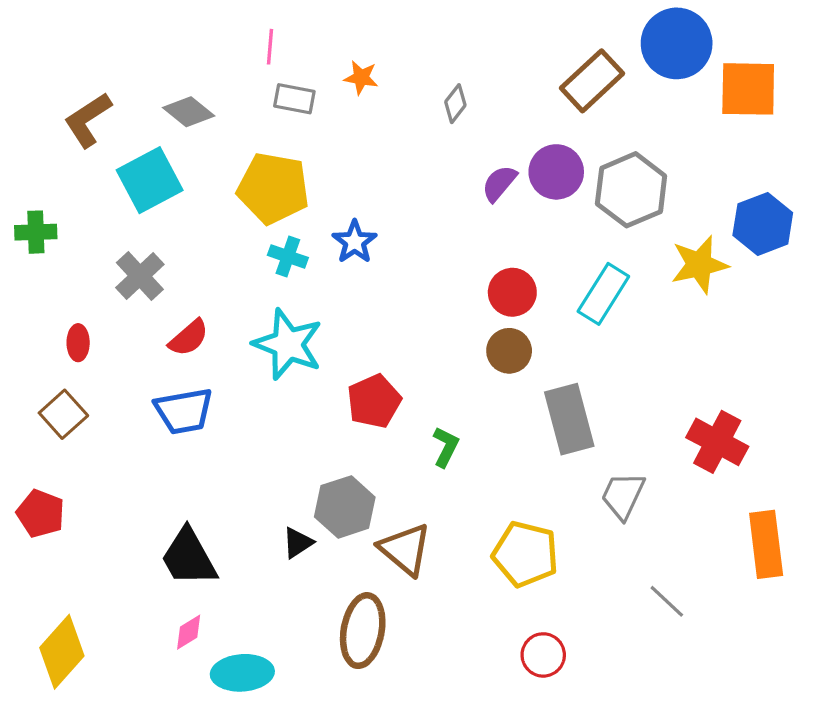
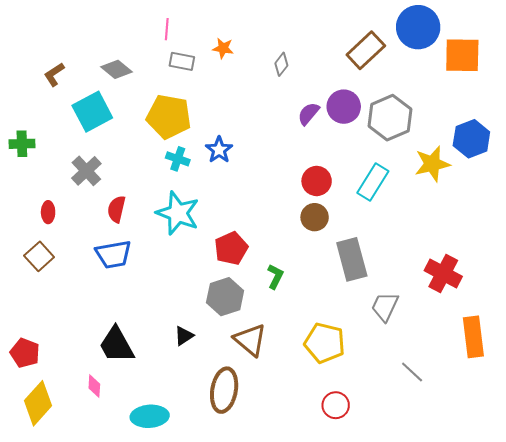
brown L-shape: (88, 120) -> (54, 74), size x0.7
red semicircle: (189, 338) -> (116, 209), turned 144
gray hexagon: (345, 507) -> (225, 297), moved
red pentagon: (41, 513) -> (25, 353), moved
pink diamond: (189, 632) -> (94, 386), moved, turned -55

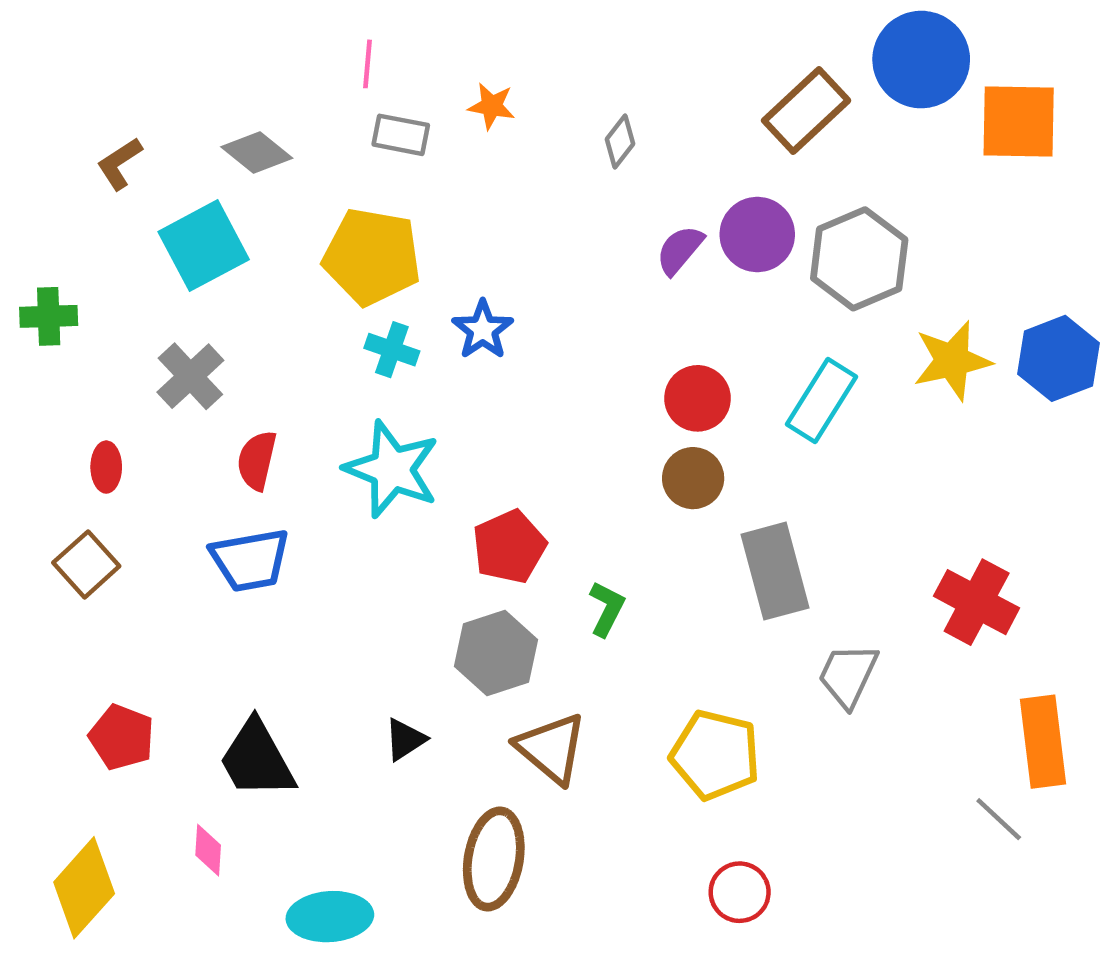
blue hexagon: (471, 139) -> (1058, 358), moved
red pentagon: (25, 353) -> (122, 737), moved
gray line: (412, 372) -> (999, 819), moved

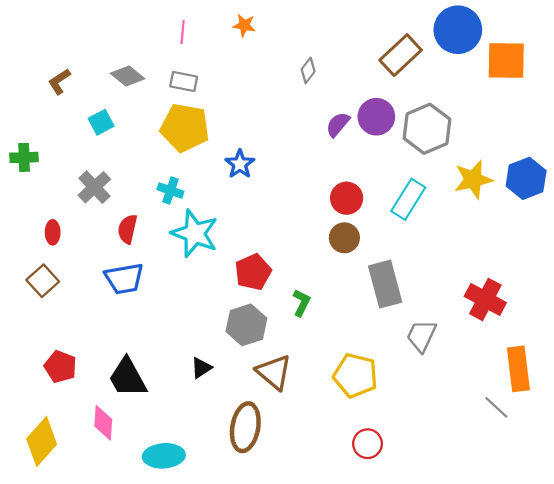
orange star: (492, 106) -> (244, 25), moved
gray rectangle: (401, 135) -> (184, 81), moved
cyan square: (204, 246) -> (101, 122), size x0.6
cyan cross: (392, 350) -> (170, 190), moved
pink diamond: (208, 850) -> (103, 423), size x1.4

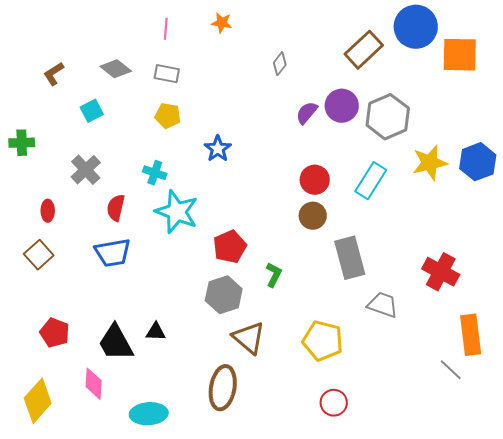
yellow pentagon: (185, 128) -> (168, 116), size x0.6
gray trapezoid: (421, 336) -> (383, 305), turned 84
black triangle: (201, 368) -> (156, 332), moved, turned 35

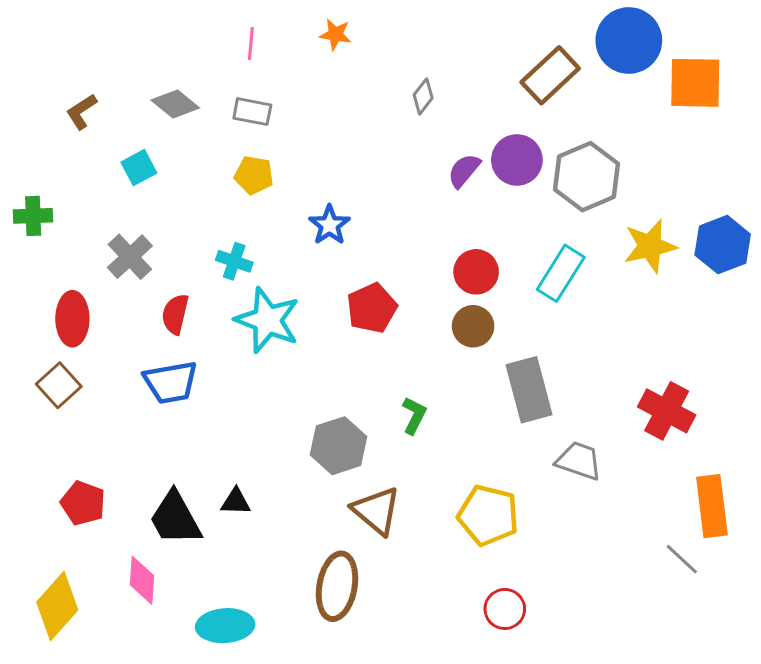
red ellipse: (48, 211) -> (72, 319), size x1.6
red pentagon: (230, 247) -> (372, 308), moved

